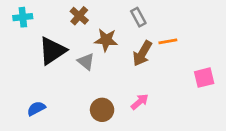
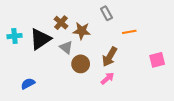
brown cross: (79, 16) -> (61, 23), moved
cyan cross: (23, 17) -> (14, 36), moved
brown arrow: (142, 53) -> (110, 57), moved
brown circle: (102, 110) -> (81, 64), moved

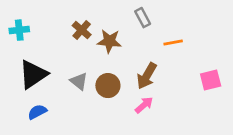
cyan cross: (14, 36) -> (19, 30), moved
black triangle: (40, 39) -> (33, 74), moved
gray triangle: (66, 47) -> (79, 81), moved

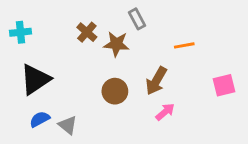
gray rectangle: (143, 18) -> (137, 19), moved
gray triangle: (79, 81) -> (68, 125), moved
pink arrow: (144, 105) -> (165, 112), moved

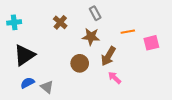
brown star: (116, 44) -> (91, 37), moved
pink square: (224, 85) -> (151, 43), moved
pink arrow: (165, 112) -> (115, 78), turned -96

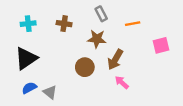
cyan cross: (14, 22) -> (28, 24), moved
brown cross: (60, 22) -> (64, 24), turned -32
orange line: (128, 32) -> (133, 24), moved

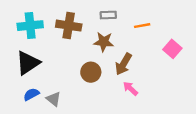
gray rectangle: (101, 14) -> (108, 15), turned -64
cyan cross: (28, 24) -> (30, 26), size x1.5
brown cross: (64, 24) -> (69, 26), size x1.5
pink square: (161, 45) -> (172, 49), turned -35

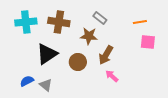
gray rectangle: (108, 15) -> (100, 18), moved, turned 40
orange line: (142, 26) -> (140, 22), moved
pink square: (172, 49) -> (148, 42), turned -35
black triangle: (28, 63) -> (47, 54), moved

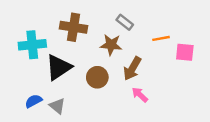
cyan cross: (26, 22) -> (32, 45), moved
orange line: (140, 22) -> (161, 38), moved

